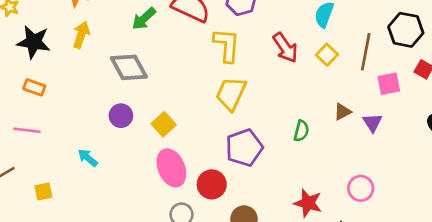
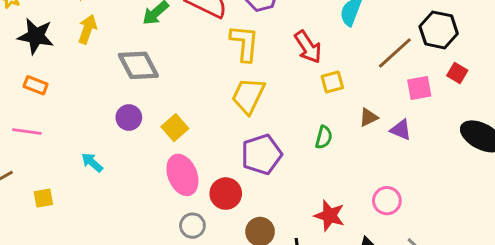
brown line: (366, 52) -> (395, 53), turned 36
yellow square: (327, 55) -> (332, 82), moved, turned 30
purple triangle: (372, 123) -> (401, 130), turned -35

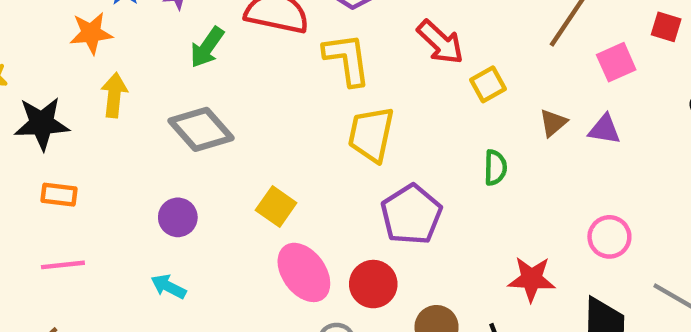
purple circle: (129, 117) -> (178, 217), moved

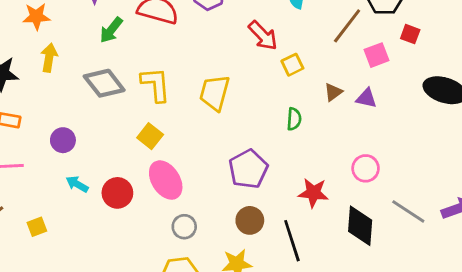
yellow L-shape: (347, 59) -> (156, 85), moved
purple pentagon: (411, 215) -> (248, 169), moved
purple circle: (178, 217) -> (63, 140), moved
red circle: (373, 284) -> (117, 193), moved

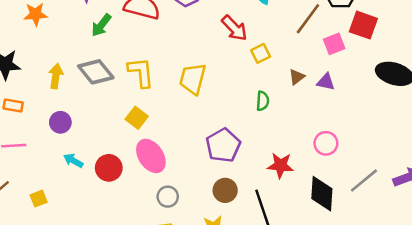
red square: (410, 34) -> (363, 25), size x1.6
yellow arrow: (49, 58) -> (56, 76), moved
gray line: (408, 211) -> (364, 181), turned -72

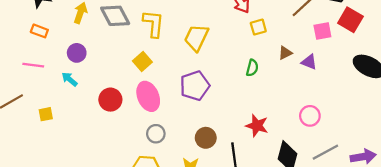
pink circle: (326, 143) -> (310, 116), moved
purple pentagon: (223, 145) -> (195, 86), moved
cyan arrow: (73, 161) -> (70, 79), moved

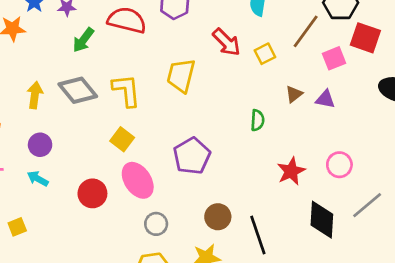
yellow square: (258, 27) -> (265, 54), moved
yellow trapezoid: (196, 38) -> (181, 76), moved
red star: (257, 126) -> (291, 171), moved, turned -30

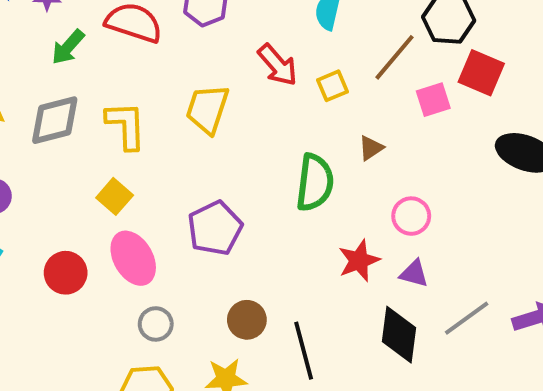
gray diamond: (78, 90) -> (55, 120), turned -69
purple triangle: (325, 99) -> (414, 273), moved
green semicircle: (257, 120) -> (315, 182), size x1.8
pink circle: (339, 165) -> (411, 216), moved

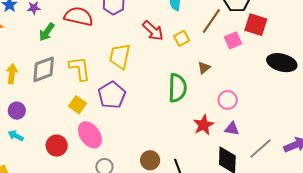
purple pentagon: (215, 228) -> (112, 95), moved

